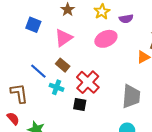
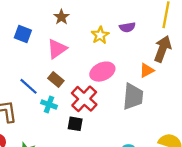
yellow star: (102, 12) -> (100, 35), moved
pink ellipse: (106, 39) -> (102, 72), moved
gray trapezoid: (131, 96) -> (133, 97), moved

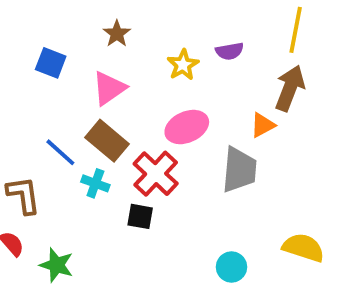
brown rectangle: (56, 79) -> (107, 141), size x1.5

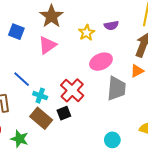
brown star: (117, 34) -> (51, 16), size x1.6
orange triangle: (263, 125) -> (137, 71), moved
pink ellipse: (187, 127) -> (101, 62), moved
brown rectangle: (107, 141) -> (41, 118), moved
black square: (140, 216) -> (64, 113), turned -32

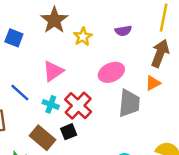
yellow star: (87, 33) -> (83, 37), moved
pink triangle: (47, 45) -> (53, 71), moved
cyan cross: (40, 96) -> (51, 104), moved

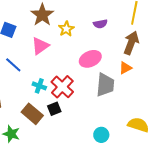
pink triangle: (53, 71) -> (40, 46), moved
blue line: (20, 93) -> (13, 65), moved

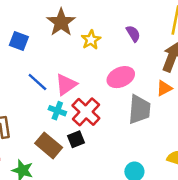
purple semicircle: (100, 24) -> (133, 34), turned -112
pink triangle: (40, 46) -> (66, 85), moved
blue line: (13, 65) -> (37, 82), moved

